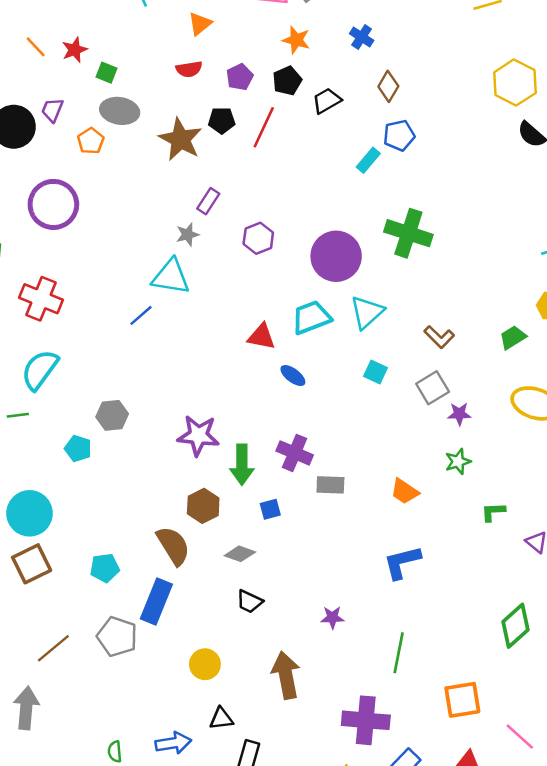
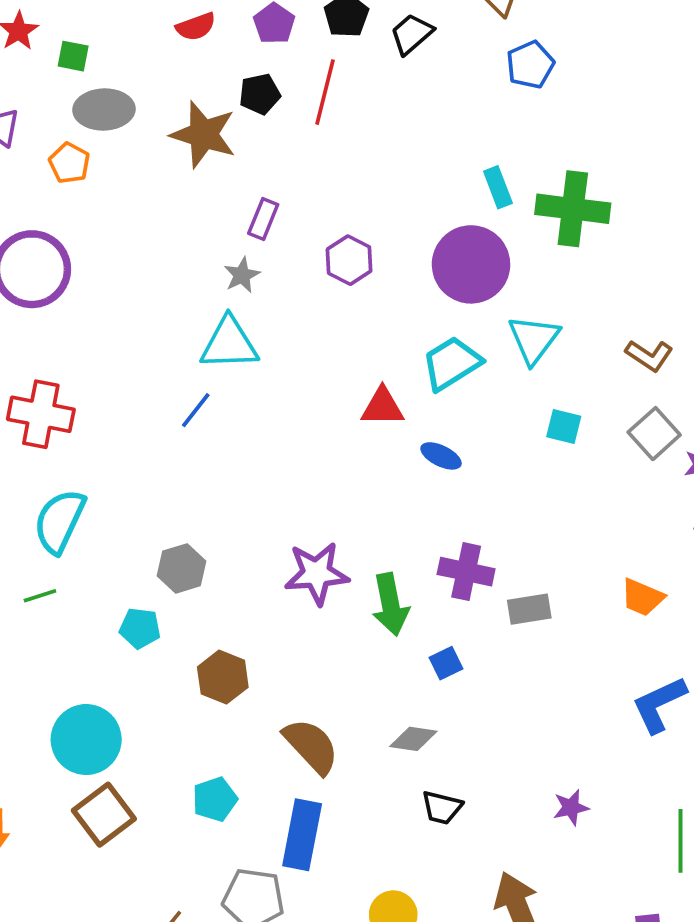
cyan rectangle: (368, 160) -> (498, 187), moved, turned -50
brown hexagon: (203, 506) -> (223, 677), moved

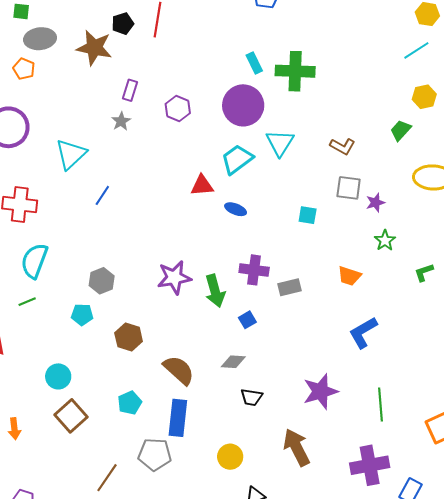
cyan triangle: (229, 344) -> (71, 154), moved, turned -36
cyan square: (564, 427) -> (308, 215), moved
gray square: (654, 434) -> (349, 188), turned -36
cyan circle: (86, 740) -> (58, 376), size x0.7
purple star: (571, 807) -> (320, 391), size x1.8

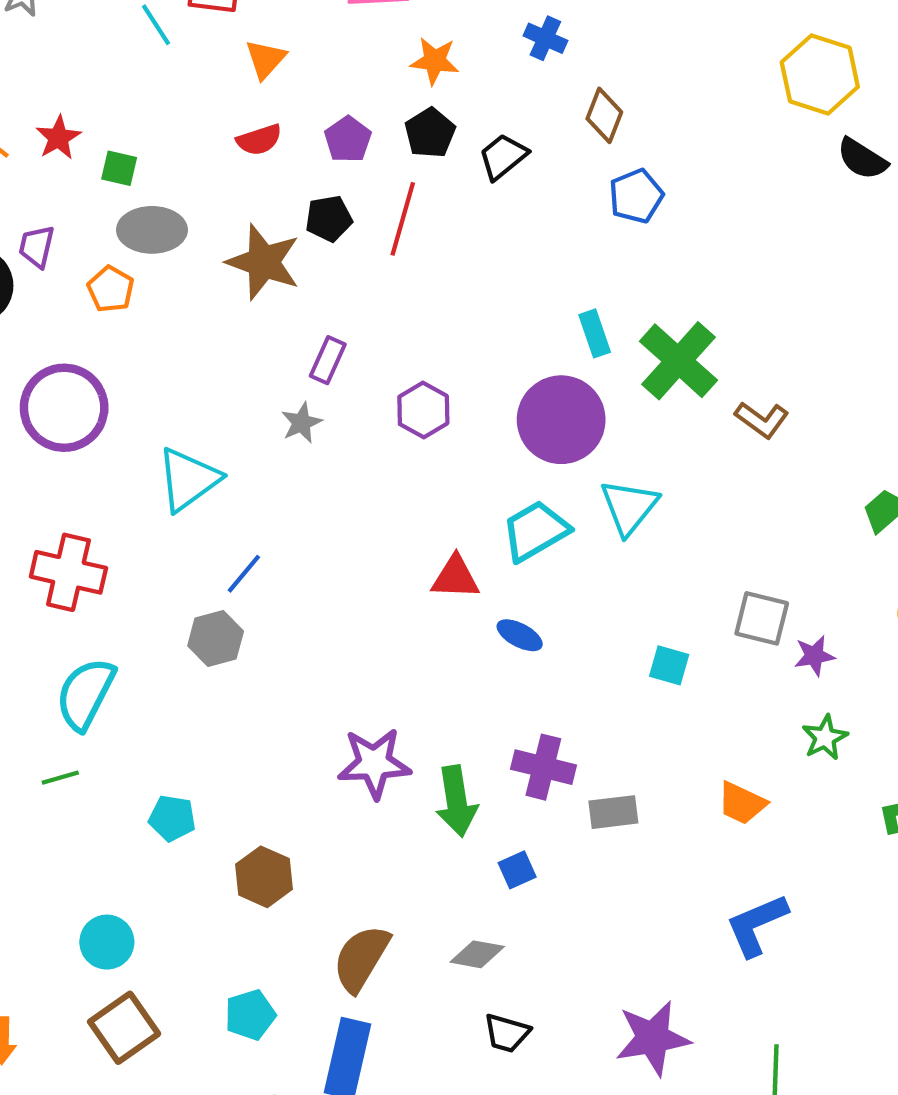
green cross: (295, 71) -> (678, 361), turned 33
brown L-shape: (342, 146) -> (762, 420), moved
gray hexagon: (102, 281) -> (216, 639), moved
brown semicircle: (179, 370) -> (361, 958), turned -108

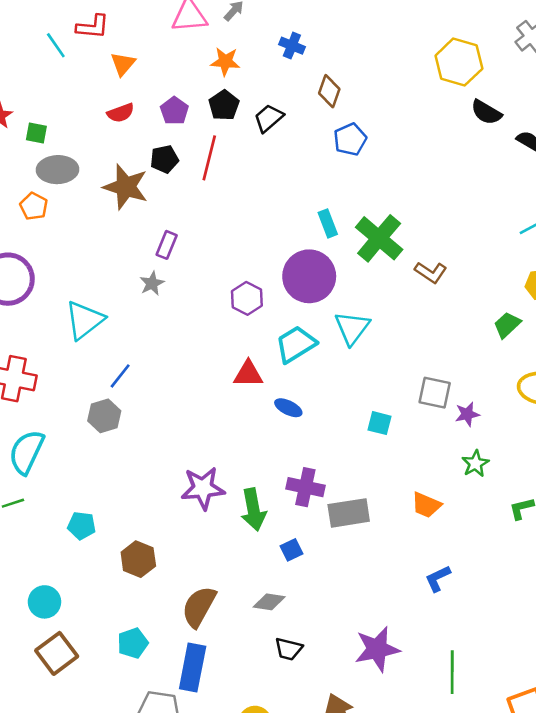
purple hexagon: (423, 410) -> (247, 298), moved
gray rectangle: (613, 812) -> (349, 513), size x1.4
blue L-shape: (757, 925) -> (438, 578), size x0.7

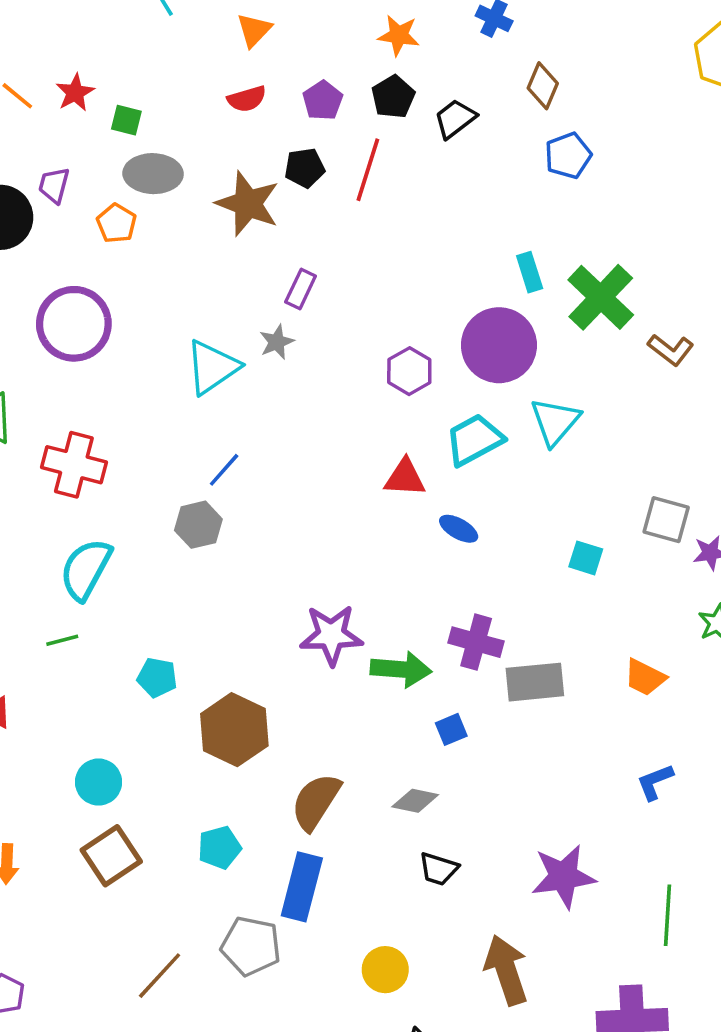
cyan triangle: (84, 320) -> (212, 367), moved
green arrow: (253, 510) -> (401, 669), turned -78
brown hexagon: (138, 559) -> (234, 730), size x1.4

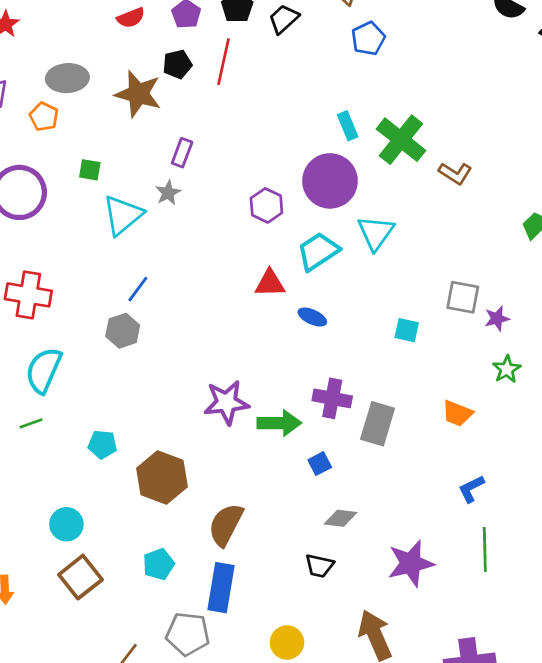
green square: (126, 120) -> (90, 170), moved
gray rectangle: (535, 682) -> (378, 424), turned -63
gray diamond: (415, 801) -> (341, 518), moved
green line: (667, 915) -> (485, 550), moved

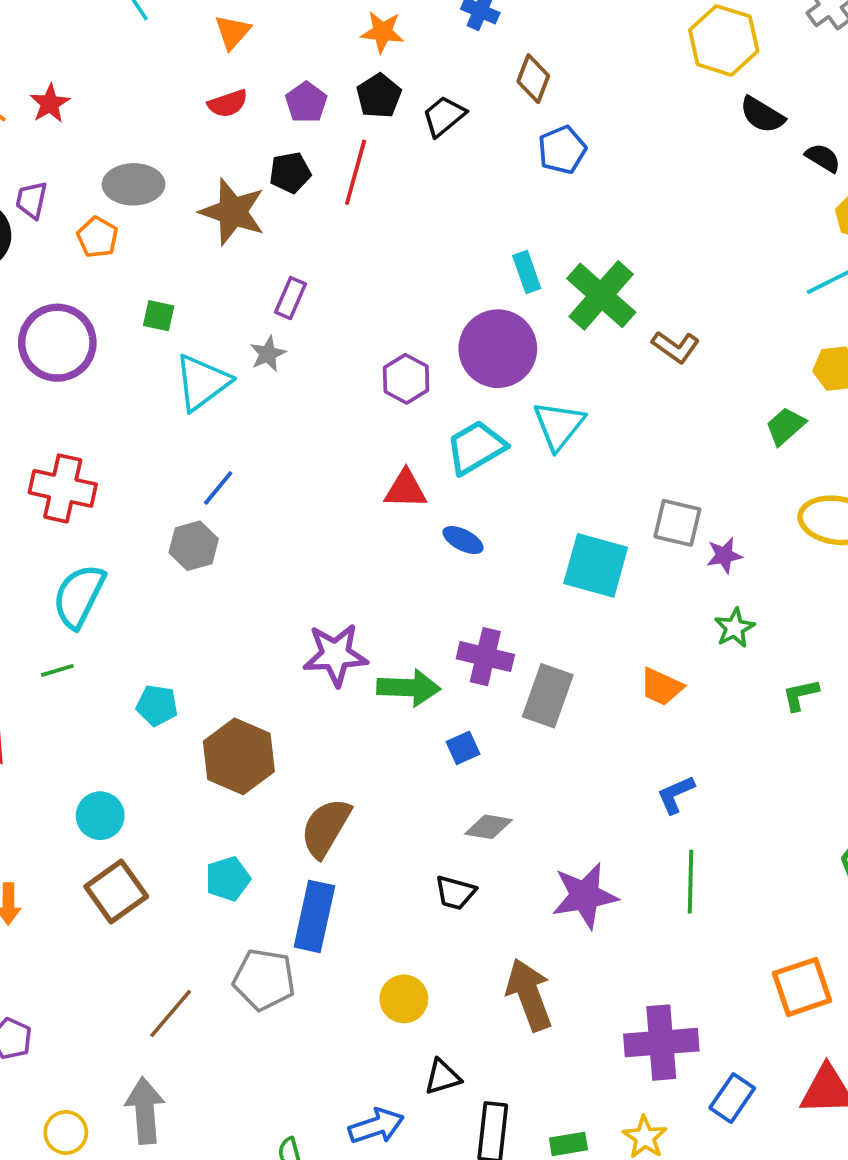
cyan square: (407, 330) -> (596, 565), size x1.8

